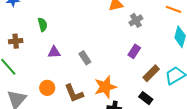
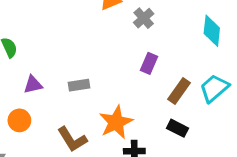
gray rectangle: (85, 58) -> (79, 85), turned -56
orange circle: (47, 88) -> (19, 120), moved

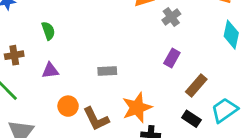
purple triangle: (33, 85) -> (50, 71), moved
cyan trapezoid: (214, 88) -> (224, 110), moved
orange circle: (19, 120) -> (68, 106), moved

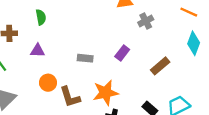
purple rectangle: (172, 58) -> (122, 53), moved
brown rectangle: (196, 85) -> (160, 66), moved

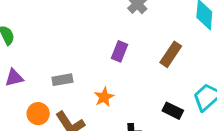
gray rectangle: (85, 58) -> (62, 80), moved
orange star: (106, 93) -> (104, 97), moved, size x0.6

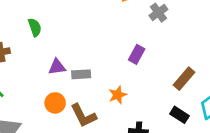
brown rectangle: (171, 54) -> (184, 79), moved
purple triangle: (14, 78) -> (57, 67), moved

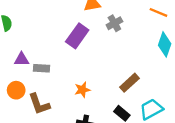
purple rectangle: (137, 54) -> (77, 36), moved, size x1.5
orange star: (118, 95) -> (82, 90), moved

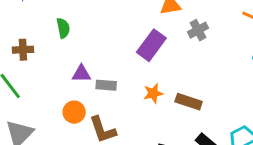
brown rectangle: (129, 83) -> (189, 102), moved, turned 60
orange star: (82, 90) -> (153, 93), moved

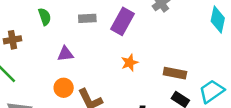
gray rectangle: (106, 85) -> (87, 18), moved
brown rectangle: (189, 102) -> (175, 73), moved

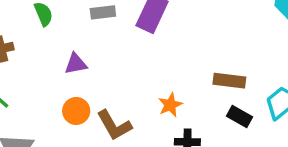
orange star: (130, 63) -> (170, 105), moved

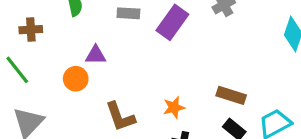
orange circle: (76, 111) -> (76, 79), moved

